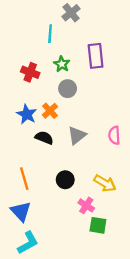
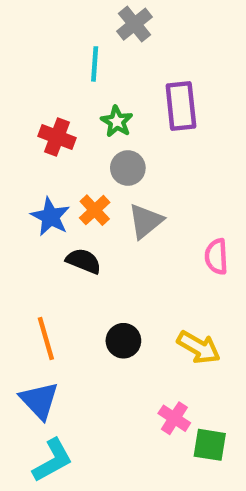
gray triangle: (77, 135) -> (146, 221), moved
pink cross: (86, 205) -> (174, 418), moved
green square: (98, 225) -> (210, 445), moved

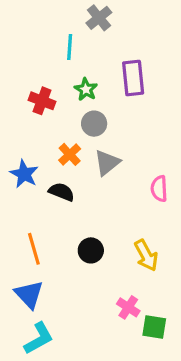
blue star: (50, 217) -> (24, 174), moved
yellow arrow: (199, 347) -> (146, 255), turned 32

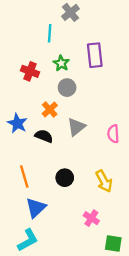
gray triangle: (107, 163) -> (76, 127), moved
blue triangle: (29, 294) -> (36, 208), moved, turned 30
green square: (154, 327) -> (113, 244), moved

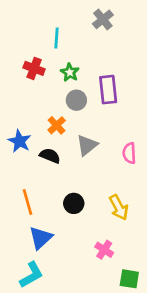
gray cross: (70, 12) -> (103, 19), moved
purple rectangle: (95, 55) -> (108, 90), moved
red cross: (30, 71) -> (34, 68), moved

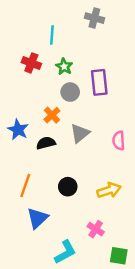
gray cross: (103, 19) -> (94, 18), turned -36
black semicircle: (50, 156) -> (46, 143), turned -36
orange line: (27, 202) -> (25, 185), turned 35
yellow arrow: (119, 207) -> (109, 190), turned -80
cyan L-shape: (31, 275) -> (65, 252), moved

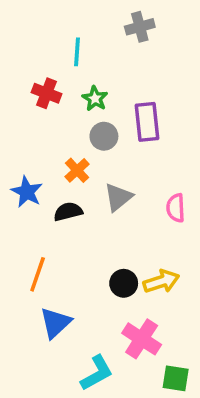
gray cross: (94, 18) -> (140, 27), turned -30
black circle: (68, 187) -> (124, 283), moved
pink cross: (96, 229) -> (142, 339), size x1.5

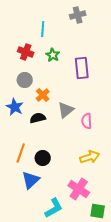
gray circle: (104, 136) -> (25, 80), moved
pink semicircle: (176, 208) -> (87, 121), moved
black circle: (124, 283) -> (43, 158), moved

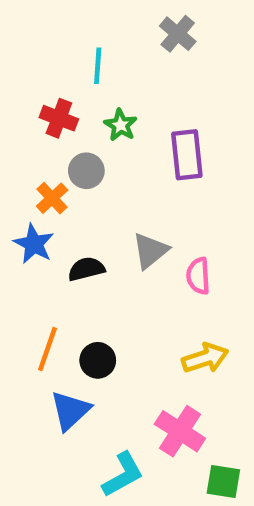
gray cross: (78, 15) -> (178, 34), turned -35
gray circle: (25, 80) -> (86, 171), moved
orange cross: (43, 95) -> (52, 198), moved

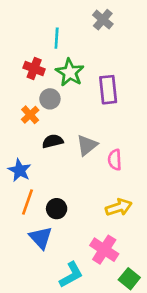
green star: (121, 125) -> (70, 72), size x1.5
blue star: (34, 244) -> (20, 170), moved
black semicircle: (86, 269) -> (53, 141), moved
blue triangle: (70, 411) -> (41, 238), turned -30
green square: (223, 481) -> (129, 279), turned 30

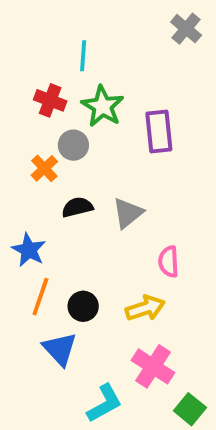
gray cross: (103, 20) -> (186, 29), moved
pink semicircle: (115, 160) -> (169, 262), moved
yellow arrow: (119, 207) -> (145, 308), moved

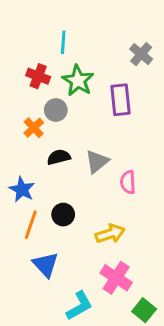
gray cross: (186, 29) -> (141, 54), moved
pink semicircle: (169, 262) -> (128, 182), moved
black circle: (83, 306) -> (63, 215), moved

